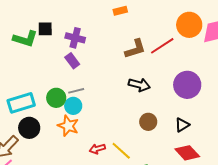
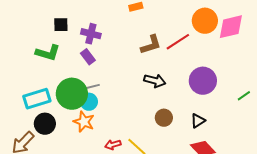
green L-shape: (25, 39) -> (48, 53), moved
green circle: (56, 98) -> (72, 94), size x1.6

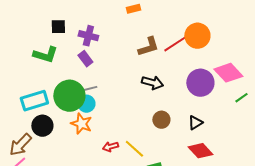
orange circle: (205, 21) -> (197, 36), moved
pink diamond: (231, 27) -> (228, 73), moved, turned 60

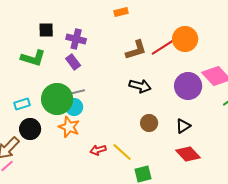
cyan rectangle: (34, 101) -> (22, 104), size x0.6

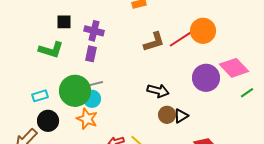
purple rectangle: (73, 62) -> (91, 54), turned 49
black arrow: (140, 86) -> (158, 91), moved
black triangle: (183, 126) -> (181, 116), moved

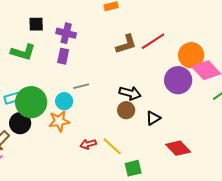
orange circle: (203, 31) -> (191, 55), moved
gray line: (95, 84) -> (81, 86), moved
green circle: (75, 91) -> (31, 102), moved
brown circle: (167, 115) -> (126, 110), moved
orange star: (87, 119) -> (59, 121), turned -30

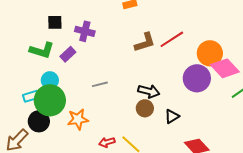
purple rectangle: (63, 56) -> (68, 54), moved, turned 35
cyan circle: (64, 101) -> (50, 80), moved

